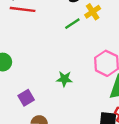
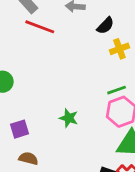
green line: (72, 24) -> (117, 90), moved

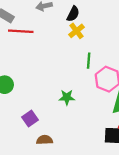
yellow cross: (119, 49) -> (77, 31), moved
green line: (117, 90) -> (89, 61), moved, turned -49

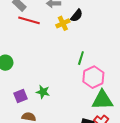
yellow cross: (77, 31) -> (63, 23), moved
green star: (67, 97) -> (43, 92), moved

